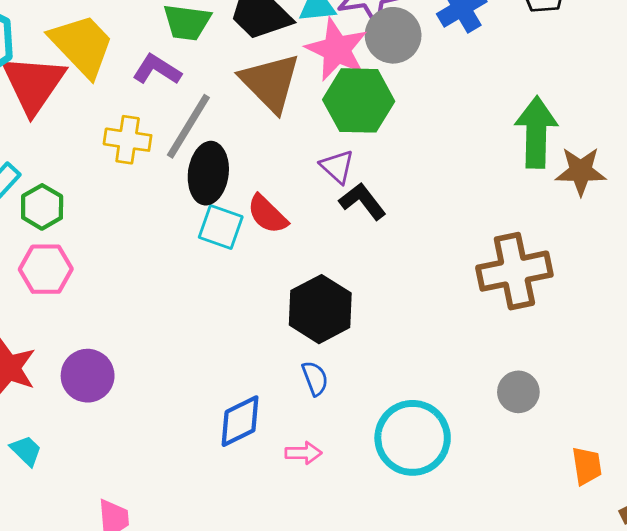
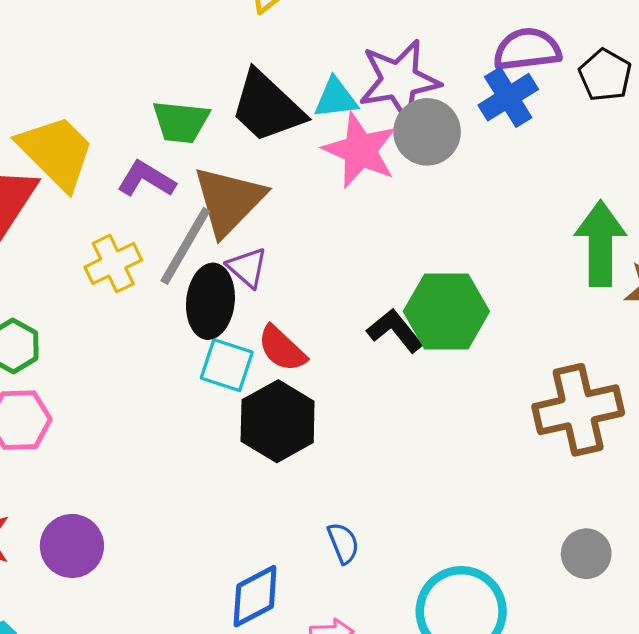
brown triangle: (270, 82) -> (229, 201), moved, turned 30
green hexagon: (359, 100) -> (446, 311), moved
yellow cross: (128, 140) -> (113, 264), turned -33
purple triangle: (337, 167) -> (247, 268), moved
black hexagon: (320, 309) -> (278, 421), moved

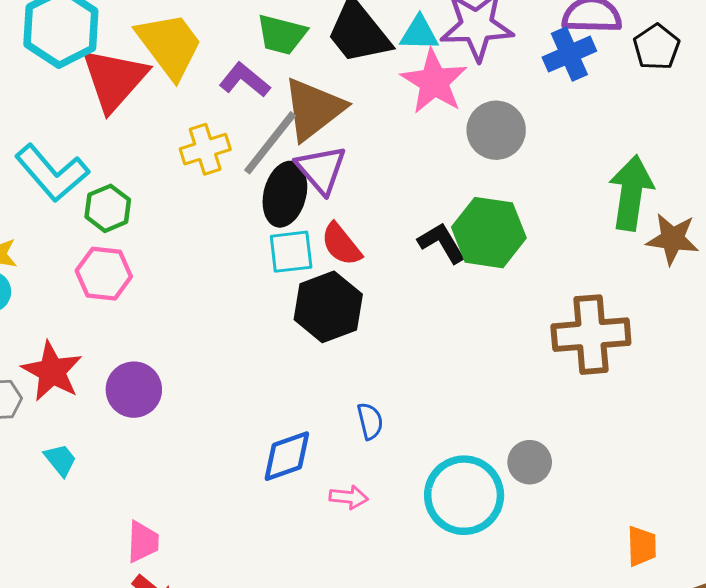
gray circle: (427, 132) -> (496, 130), moved
purple triangle: (247, 268) -> (321, 169), size x1.4
cyan square: (227, 365) -> (291, 252), turned -33
gray circle: (586, 554) -> (530, 462), moved

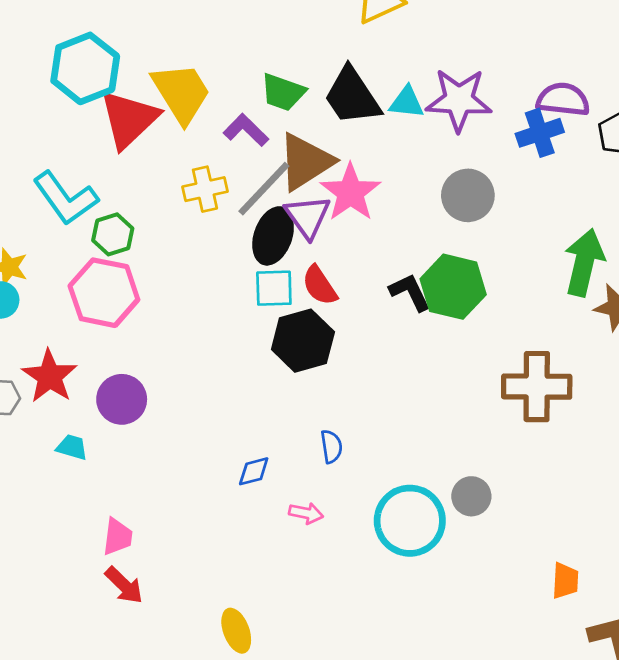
pink star: (434, 82) -> (350, 192), moved
pink hexagon: (104, 274) -> (104, 293), size x1.4
blue diamond: (287, 456) -> (254, 471), size x0.7
cyan trapezoid: (60, 460) -> (72, 447), moved, turned -40

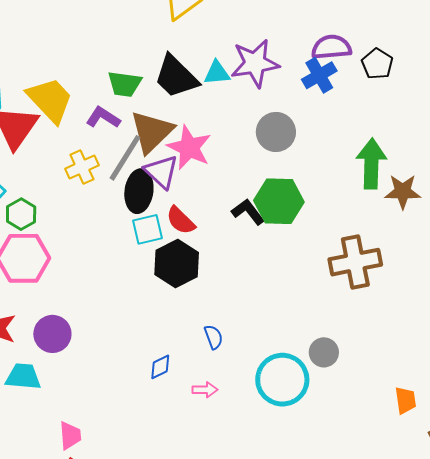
cyan trapezoid: (72, 447) -> (23, 377), size x1.5

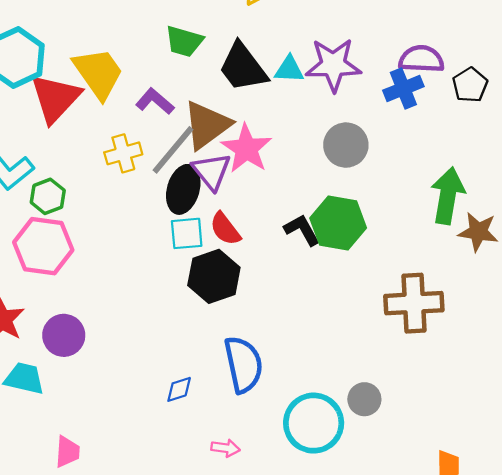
green trapezoid: (125, 84) -> (184, 41), moved
blue semicircle: (214, 337) -> (243, 364), size x2.0
pink arrow: (205, 390) -> (226, 448), moved

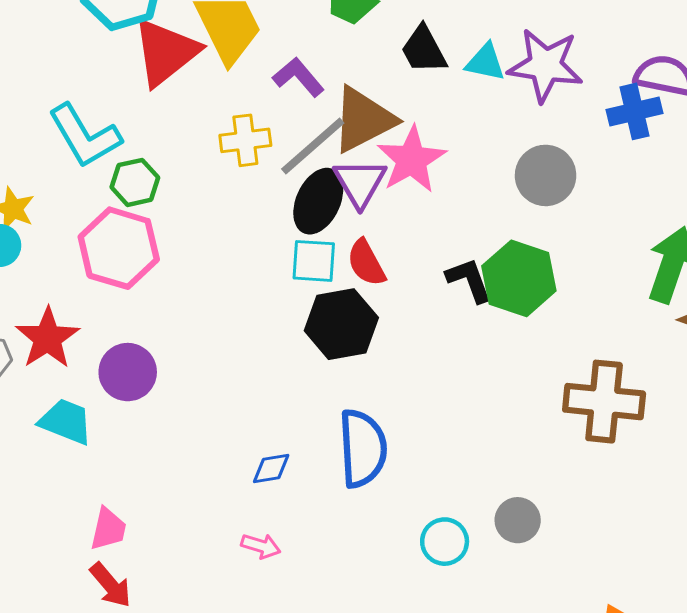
black trapezoid: (243, 67) -> (424, 50), size x0.7
cyan circle: (314, 423) -> (445, 542), size x0.6
pink arrow: (226, 448) -> (261, 546), moved

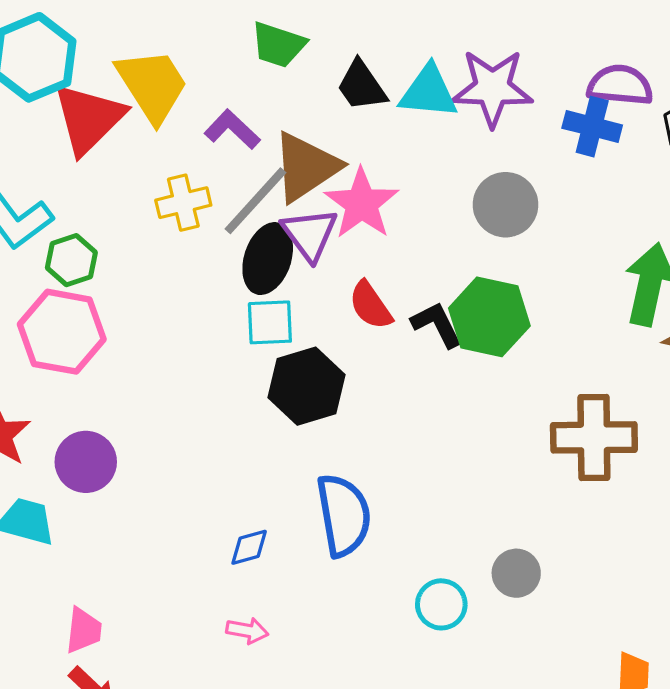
cyan triangle: (485, 62) -> (428, 92), size x1.4
blue cross: (634, 111) -> (592, 127), turned 34
red semicircle: (366, 263) -> (370, 305), moved

